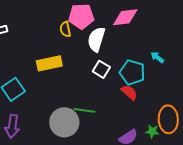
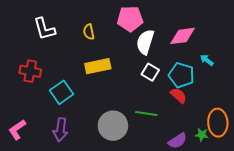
pink diamond: (125, 17) -> (183, 36), moved
yellow semicircle: (65, 29) -> (89, 32), moved
green line: (84, 110) -> (146, 114), moved

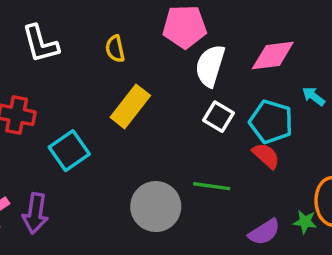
yellow rectangle: (98, 66) -> (130, 106), turned -40
purple arrow: (60, 130) -> (35, 213), moved

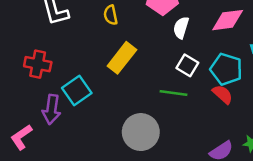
white semicircle: (210, 66) -> (181, 28), size x0.7
green line: (212, 186) -> (173, 93), moved
purple arrow: (35, 213) -> (51, 109), moved

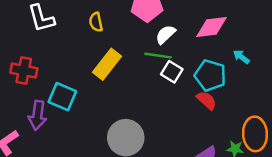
white semicircle: (181, 28) -> (166, 34), turned 30
cyan square: (77, 91) -> (62, 97), turned -32
green line: (173, 93) -> (158, 56), moved

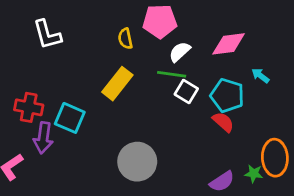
yellow semicircle: (96, 22) -> (125, 39), moved
red cross: (24, 70) -> (29, 107), moved

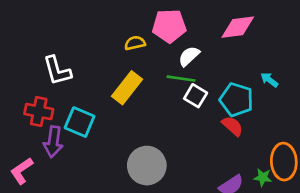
white L-shape: (47, 35) -> (57, 71), moved
yellow semicircle: (125, 39) -> (135, 43), turned 90
pink diamond: (229, 44) -> (238, 27), moved

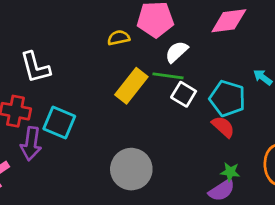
yellow rectangle: (127, 88) -> (131, 86), moved
green star: (263, 177) -> (230, 172), moved

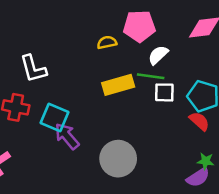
yellow rectangle: (131, 86) -> (118, 85), turned 36
white square: (184, 94) -> (164, 92), turned -30
purple arrow: (31, 144) -> (67, 136), moved, turned 132

